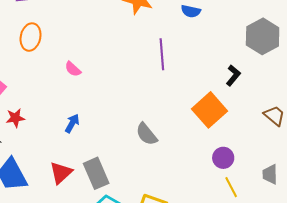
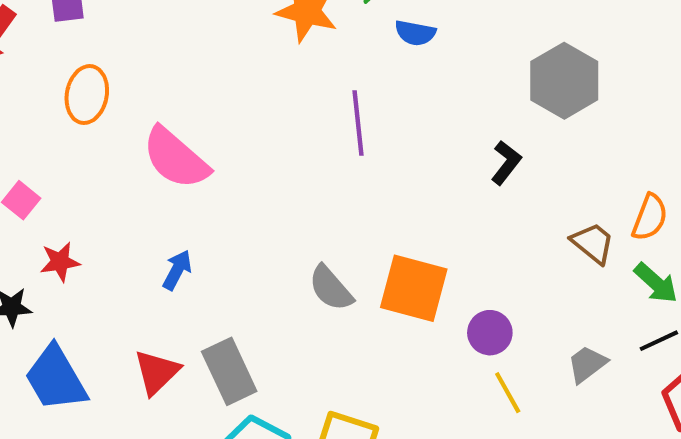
pink semicircle: (73, 69) -> (176, 158), size x2.0
orange square: (209, 110) -> (414, 288), moved, turned -32
gray trapezoid: (270, 174) -> (587, 364), turned 55

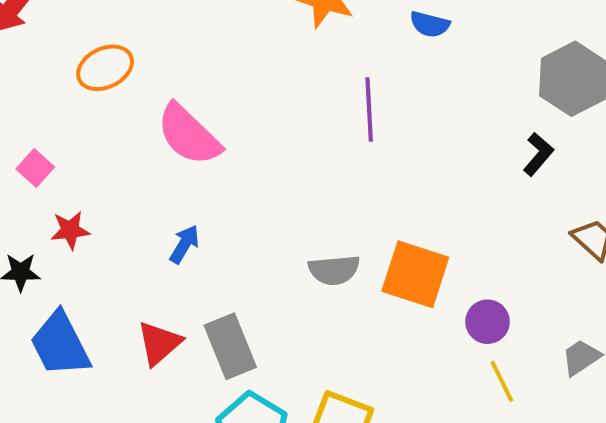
orange ellipse: (87, 95) -> (105, 68), turned 50
black L-shape: (506, 163) -> (538, 154), moved
gray semicircle: (331, 288) -> (334, 270), turned -57

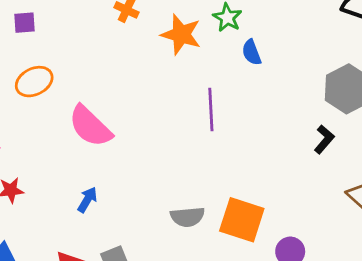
blue semicircle: (430, 24) -> (252, 52), turned 55

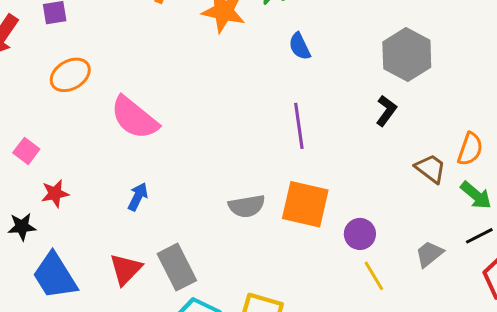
blue semicircle: (252, 52) -> (300, 46), moved
purple line: (211, 110) -> (299, 126), moved

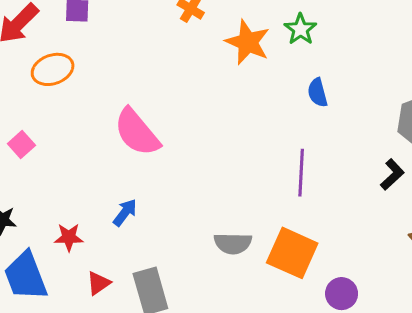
orange ellipse: (70, 75) -> (53, 69), moved
red star: (55, 193) -> (69, 237), moved
red triangle: (126, 269) -> (98, 283), size x0.7

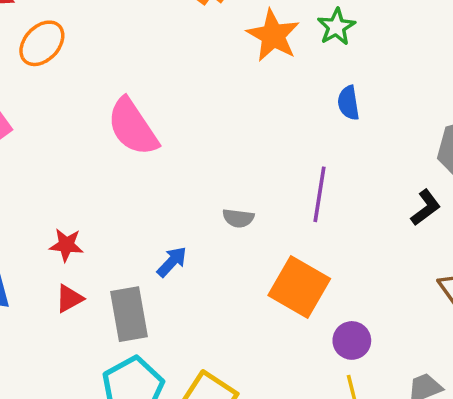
orange ellipse: (53, 69) -> (42, 43), turned -33
blue arrow: (125, 212) -> (172, 262), moved
red star: (69, 237) -> (66, 245), moved
gray semicircle: (233, 243) -> (238, 218), moved, size x0.7

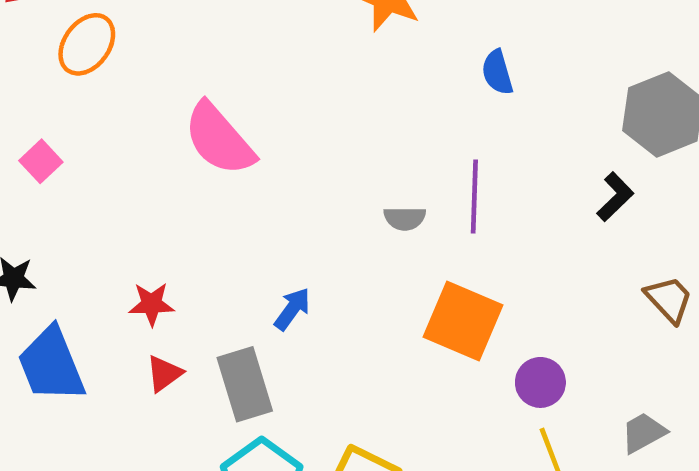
gray semicircle: (238, 218) -> (405, 218), moved

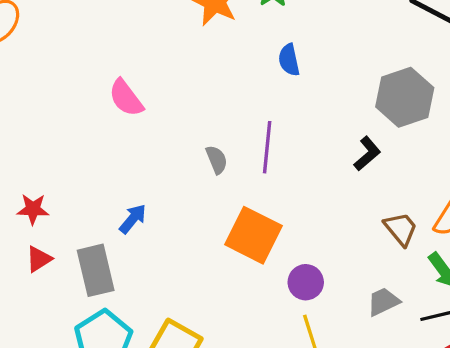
pink semicircle: (219, 139) -> (126, 98), moved, size x0.7
gray semicircle: (405, 218) -> (217, 160), turned -116
gray trapezoid: (643, 433) -> (383, 302), moved

